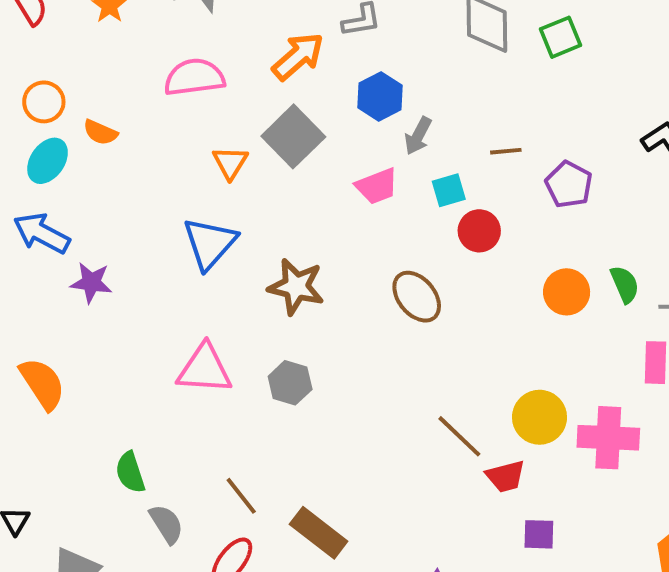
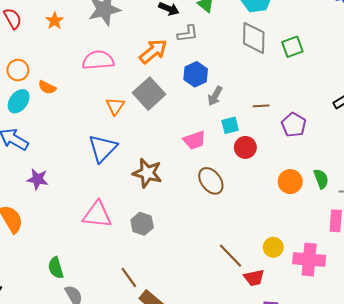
pink trapezoid: (377, 186) -> (194, 140), moved
purple star: (91, 283) -> (38, 179), moved
yellow circle: (539, 417) -> (273, 247), size x0.7
brown line: (241, 496) -> (129, 277), moved

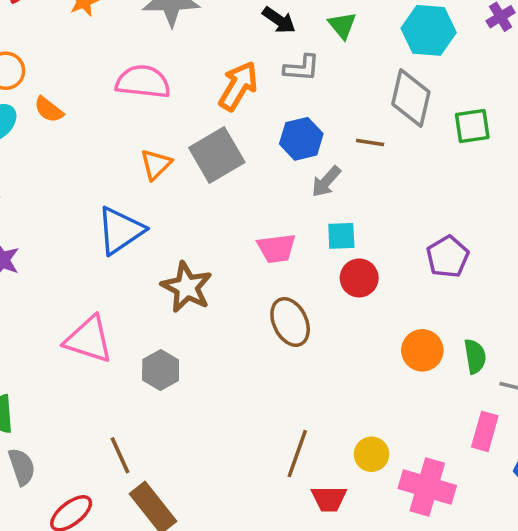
orange arrow: (153, 51) -> (238, 86), turned -32
brown line: (261, 106) -> (370, 143), moved
brown line: (230, 256) -> (297, 454), turned 52

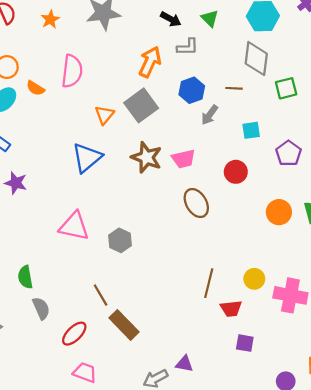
pink semicircle: (143, 82) -> (72, 71), moved, turned 96
green square: (472, 126) -> (286, 88), moved
cyan square: (341, 236) -> (251, 130), moved
brown star: (187, 287) -> (146, 157), moved

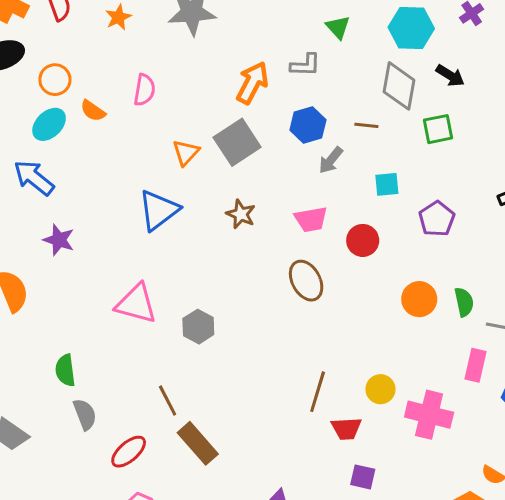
black arrow: (171, 19) -> (450, 76), moved
pink semicircle: (72, 71) -> (144, 90), size x0.7
brown star: (146, 157) -> (241, 214), size x0.7
pink trapezoid: (183, 159) -> (311, 219), moved

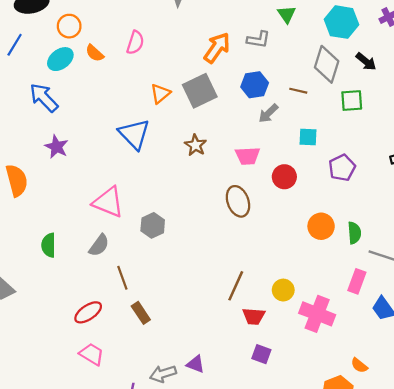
blue triangle: (159, 210) -> (134, 134), turned -44
gray semicircle: (85, 414) -> (99, 245), moved, turned 50
brown rectangle: (198, 443) -> (141, 313), size x0.7

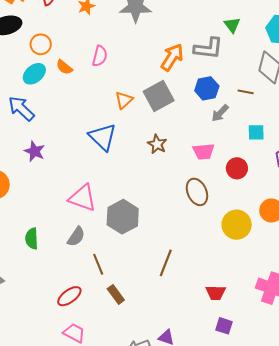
gray L-shape: (258, 40) -> (208, 48), size x1.4
gray hexagon: (153, 225) -> (123, 217), size x1.5
brown line: (236, 286) -> (166, 263), moved
yellow circle: (283, 290) -> (237, 225), moved, size x1.5

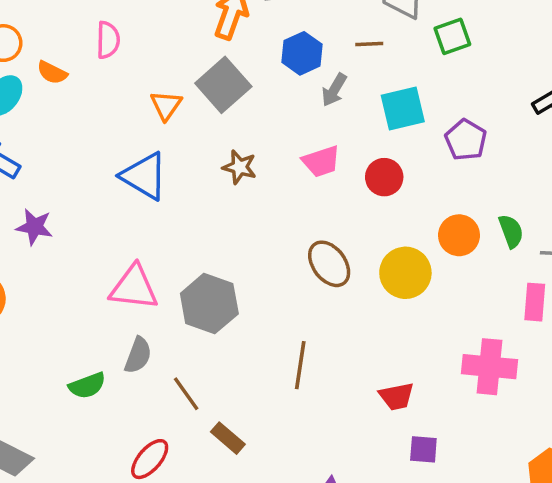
cyan square: (256, 132) -> (403, 109), size x1.5
brown ellipse: (197, 192) -> (329, 264), moved
green semicircle: (32, 239) -> (87, 386), moved, turned -95

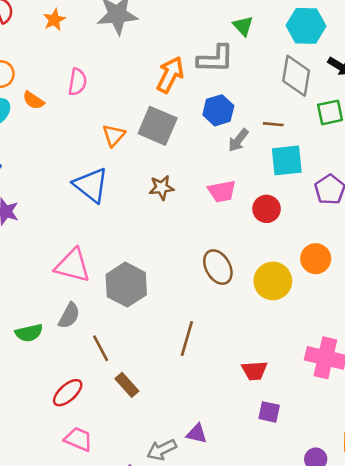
brown line: (369, 44) -> (273, 124), moved
gray square: (223, 85) -> (158, 126), turned -33
brown star: (240, 167) -> (162, 188), turned -30

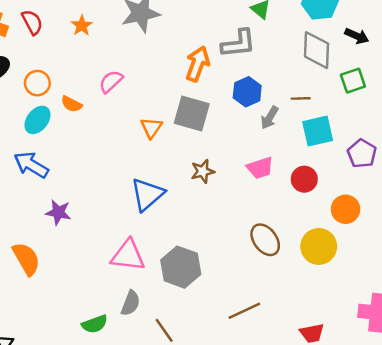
pink semicircle: (77, 82) -> (111, 81), turned -135
blue triangle: (91, 185) -> (147, 194), moved, turned 48
orange circle: (316, 259) -> (346, 209), moved
brown line: (187, 338) -> (244, 311), turned 56

